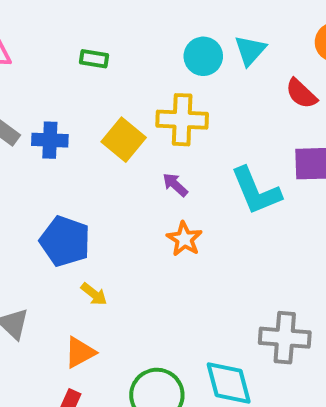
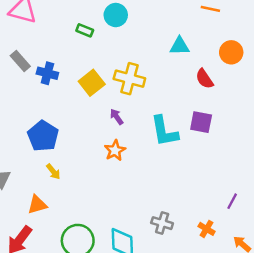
cyan triangle: (250, 50) -> (179, 46), turned 35
cyan circle: (203, 56) -> (116, 15), moved
gray cross: (285, 338) -> (162, 223), size x0.7

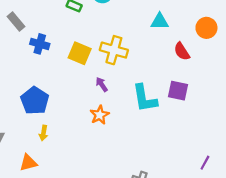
gray rectangle: (20, 61) -> (16, 21), moved
yellow square: (92, 83) -> (80, 53), turned -30
yellow arrow: (53, 172) -> (43, 133), turned 48

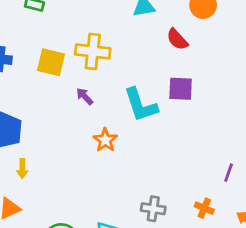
orange star: (100, 115) -> (105, 140), moved

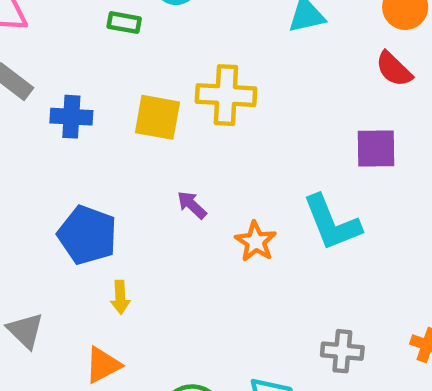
red semicircle: (177, 39) -> (394, 69), moved
purple arrow: (85, 96) -> (192, 205), moved
cyan L-shape: (141, 105) -> (332, 223), moved

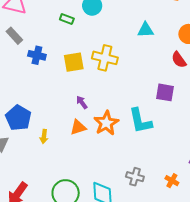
yellow square: (157, 117) -> (74, 62), turned -30
blue pentagon: (87, 235) -> (18, 118), moved
orange star: (256, 241) -> (106, 123), size x1.4
orange triangle: (103, 365) -> (78, 127), moved

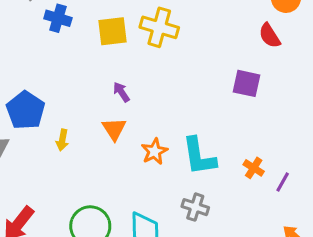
cyan L-shape: (140, 121) -> (199, 156), moved
orange star: (106, 123) -> (154, 151), moved, size x0.7
orange triangle: (78, 127) -> (114, 129), turned -48
orange cross: (172, 181) -> (254, 168), moved

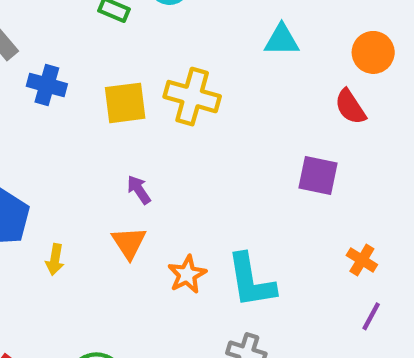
orange cross: (254, 168) -> (362, 260), moved

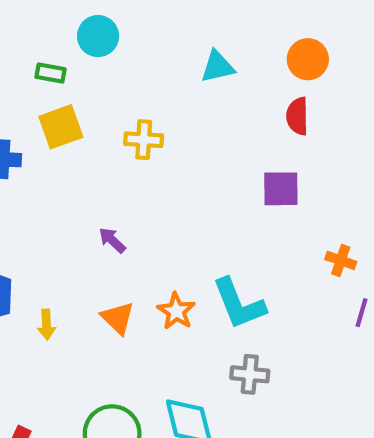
yellow cross: (192, 97) -> (144, 140), size x0.7
yellow square: (125, 103) -> (61, 127), moved
red semicircle: (350, 107) -> (297, 116), turned 45
orange triangle: (129, 243) -> (118, 318), moved

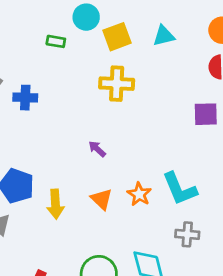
yellow square: (61, 127) -> (117, 37), moved
yellow cross: (144, 140) -> (117, 84), size x1.4
yellow arrow: (46, 325) -> (55, 204), size x1.5

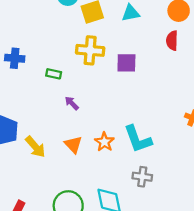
green rectangle: (56, 41) -> (54, 74), moved
purple square: (206, 114) -> (126, 63), moved
yellow arrow: (55, 204) -> (35, 147), turned -40

